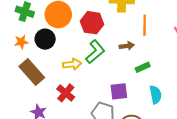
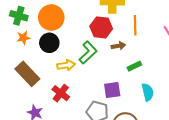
red hexagon: (92, 23) -> (101, 27), moved
black circle: (45, 39) -> (49, 43), moved
orange star: (21, 42) -> (23, 38), moved

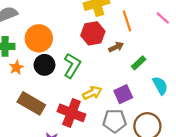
green L-shape: (88, 52) -> (72, 66), moved
yellow arrow: (66, 65) -> (92, 93), moved
red cross: (61, 93) -> (71, 113), size x1.4

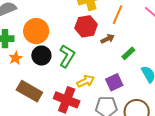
orange line: (127, 21) -> (118, 15), turned 42

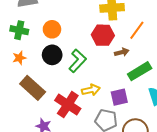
orange circle: (36, 31) -> (52, 29), size x0.7
green rectangle: (128, 53) -> (140, 71), size x1.6
orange star: (15, 58) -> (19, 58), moved

